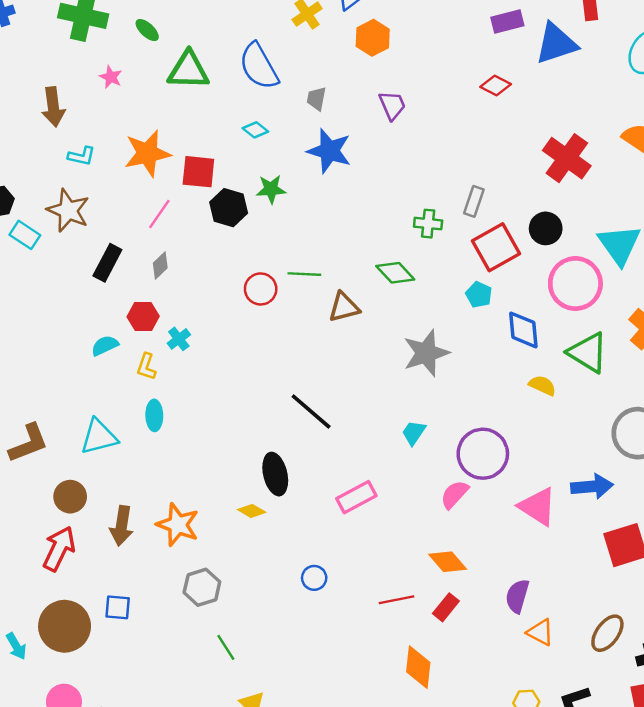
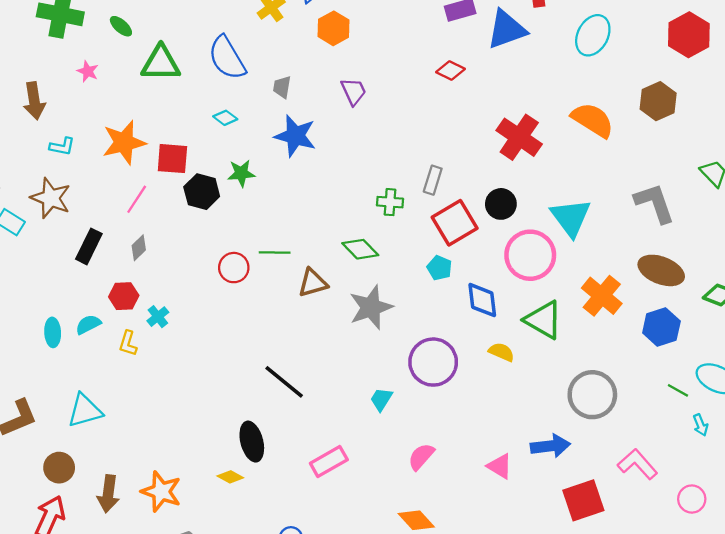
gray star: (426, 353) -> (371, 307), moved
cyan ellipse: (154, 415) -> (53, 332), moved
purple circle: (483, 454) -> (433, 362), moved
pink triangle: (538, 507) -> (500, 466), size x0.7

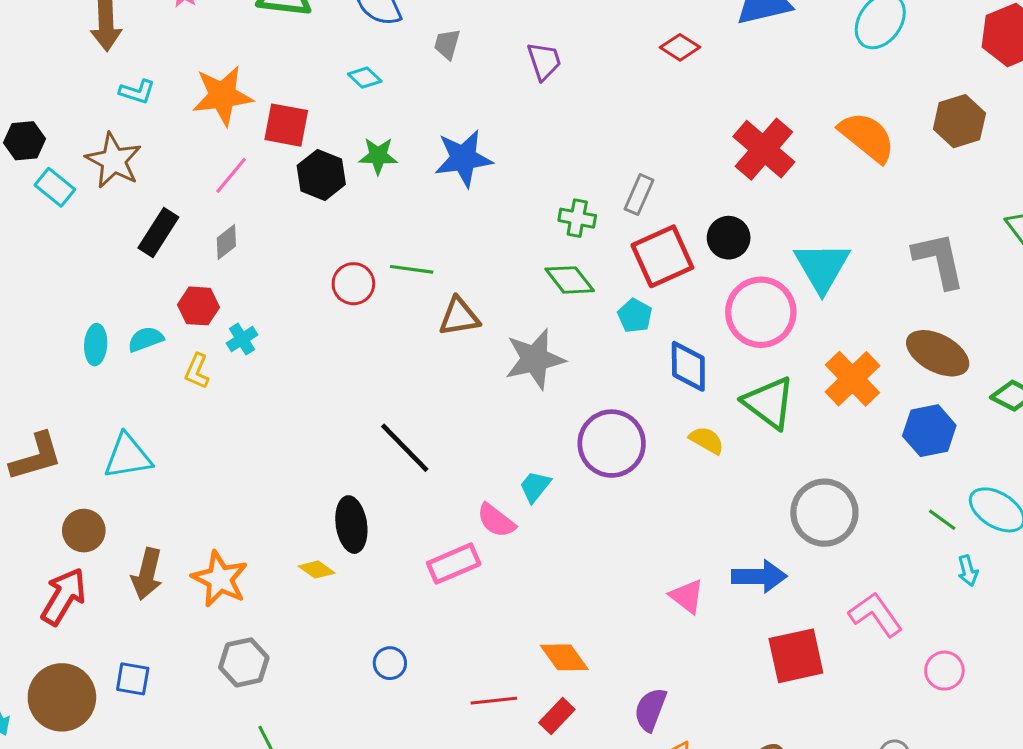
blue star: (295, 136) -> (463, 158), moved, turned -30
green diamond: (360, 249) -> (570, 280), moved
pink semicircle: (421, 457) -> (496, 520), moved, turned -100

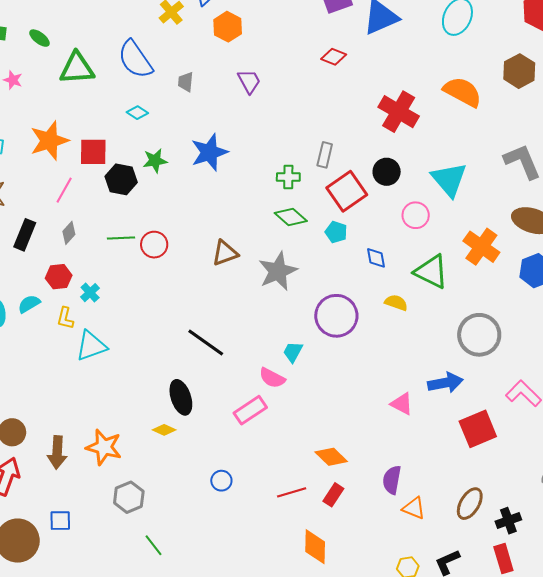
green line: (412, 269) -> (121, 238), moved
pink circle: (761, 312) -> (416, 215), size x0.6
blue diamond: (688, 366) -> (376, 258), size x0.7
cyan triangle: (128, 456) -> (91, 346), moved

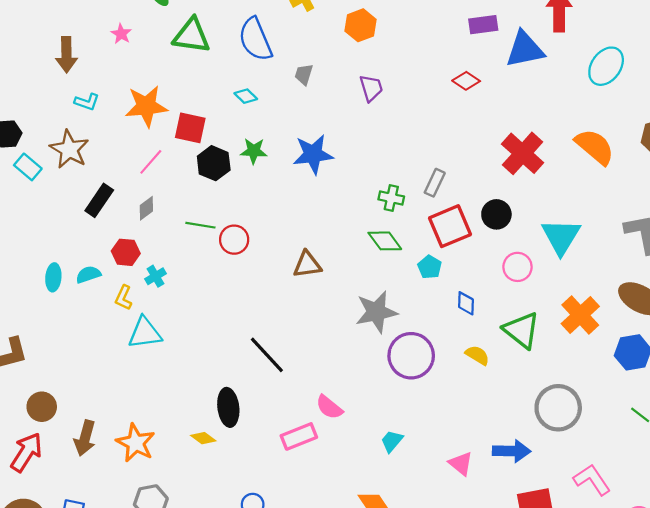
gray star: (278, 271) -> (376, 312), moved
cyan trapezoid: (293, 352) -> (392, 441), moved

